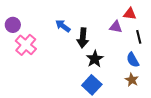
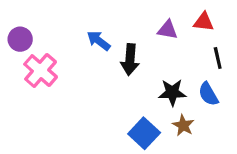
purple triangle: (116, 27) -> (168, 30), moved
black star: (95, 59) -> (172, 92), moved, turned 30
brown star: (132, 80) -> (183, 125), moved

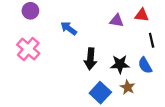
purple circle: (20, 39) -> (30, 11), moved
black arrow: (130, 60) -> (90, 59), moved

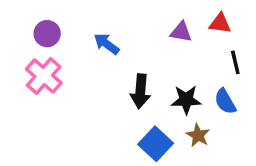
purple circle: (30, 11) -> (47, 34), moved

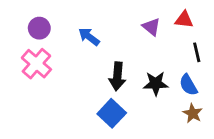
purple triangle: (181, 32) -> (151, 27), turned 30
brown star: (198, 135) -> (193, 113), moved
blue square: (156, 144) -> (112, 113), moved

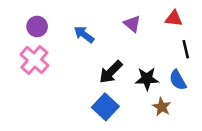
purple triangle: (151, 27) -> (132, 24), moved
black arrow: (117, 76) -> (111, 72), turned 40
brown star: (193, 113) -> (162, 107), moved

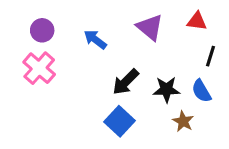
purple triangle: (132, 24) -> (150, 27), size x1.4
black line: (186, 49) -> (210, 56), turned 30

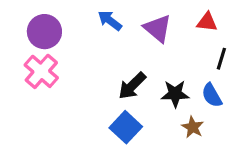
purple circle: (42, 30) -> (44, 32), size x1.4
blue arrow: (95, 39) -> (110, 20), moved

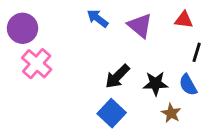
purple circle: (44, 32) -> (23, 28), moved

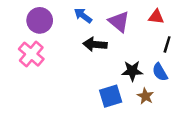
purple circle: (23, 28) -> (40, 20), moved
black arrow: (117, 76) -> (95, 44), moved, turned 50
blue square: (112, 113) -> (111, 96), moved, turned 30

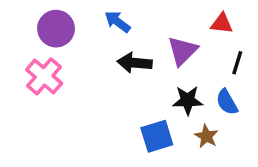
purple triangle: (119, 22) -> (182, 51), moved, turned 35

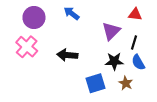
black arrow: (135, 63) -> (67, 55), moved
black line: (237, 63) -> (134, 43), moved

